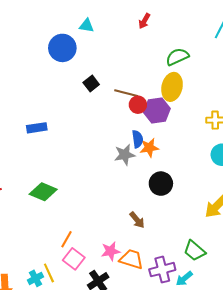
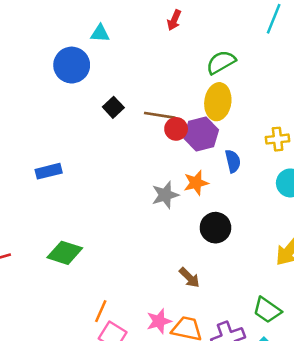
blue semicircle: (137, 139) -> (233, 161), moved

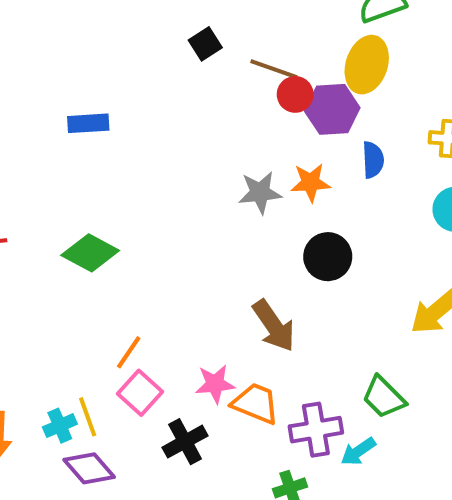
brown arrow: (189, 278) -> (274, 326), size x1.5

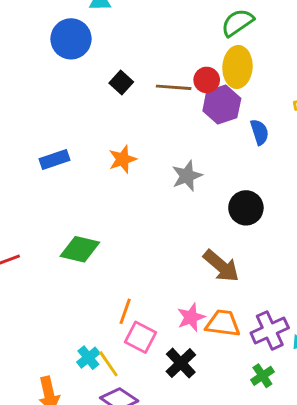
red circle: (295, 94) -> (207, 80), moved
orange star: (311, 183) -> (123, 159), moved
cyan cross: (60, 426) -> (88, 358), moved

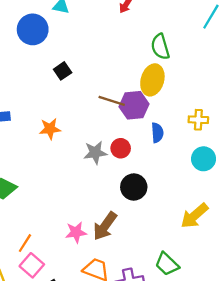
green semicircle: (237, 23) -> (160, 47), turned -85
red circle: (207, 80) -> (121, 148), moved
brown line: (174, 87) -> (112, 101), moved
brown arrow: (221, 266) -> (105, 226), turned 72
pink star: (191, 317) -> (76, 232), moved

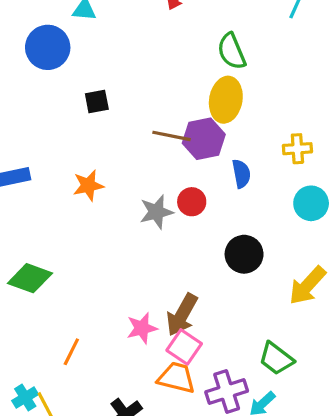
black square: (63, 71) -> (97, 101), turned 30
black circle: (134, 187) -> (244, 254), moved
pink square: (32, 265) -> (184, 347), moved

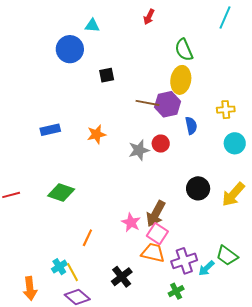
black square: (97, 101) -> (107, 75), moved
black circle: (244, 254) -> (198, 188), moved
pink star: (142, 328) -> (131, 222), turned -30
green trapezoid: (276, 359) -> (227, 256), moved

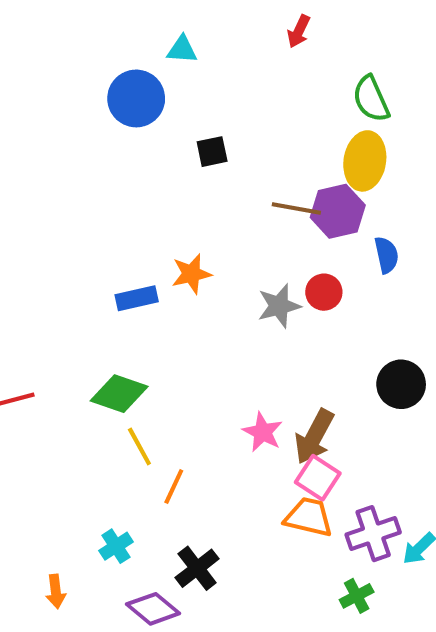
blue rectangle: (50, 130) -> (137, 298), moved
pink star: (131, 222) -> (263, 432), moved
yellow line: (72, 272) -> (139, 447), moved
black cross: (122, 277) -> (197, 568), moved
orange arrow: (30, 288) -> (56, 591), size x0.7

